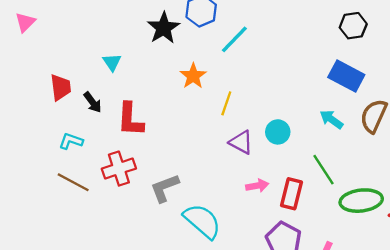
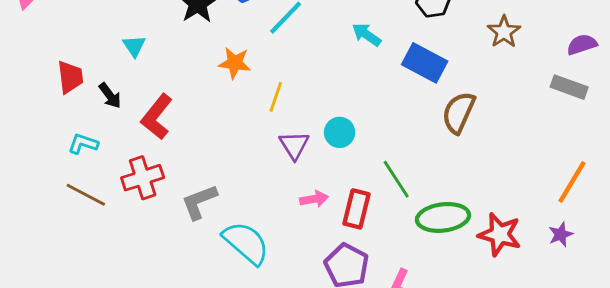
orange star: (193, 76) -> (235, 63), turned -30
red L-shape: (130, 119) -> (157, 117), turned 36
cyan arrow: (331, 119) -> (366, 35), moved
purple triangle: (241, 142) -> (294, 145), turned 30

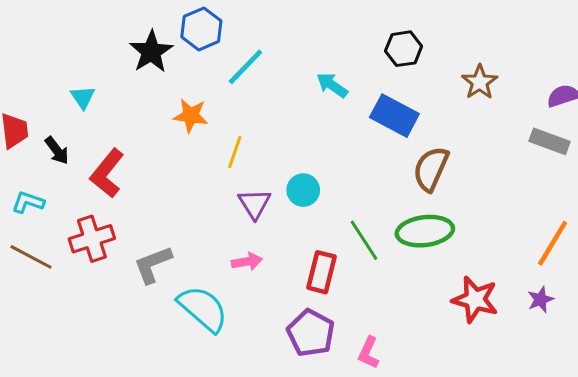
pink arrow: (314, 199) -> (247, 262), moved
green ellipse: (443, 217) -> (425, 231), moved

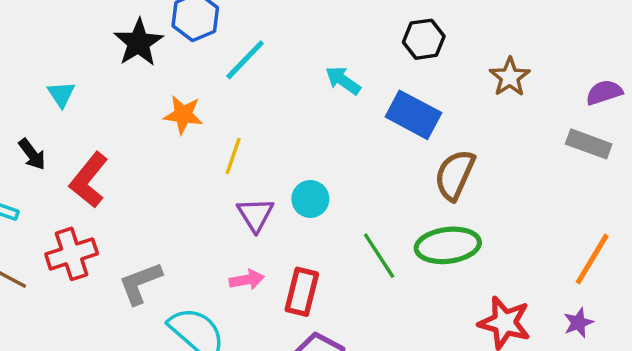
red rectangle: (321, 272) -> (302, 292), moved

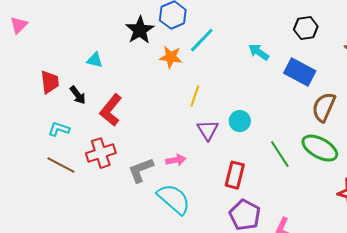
cyan triangle: (61, 94) -> (95, 60), turned -42
orange star: (183, 115) -> (171, 57), moved
green ellipse: (448, 245) -> (320, 148), turned 36
pink arrow: (247, 280) -> (176, 160), moved

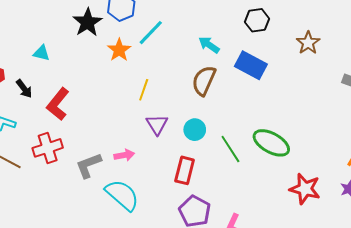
orange star: (171, 57) -> (119, 50), turned 30
brown semicircle: (324, 107) -> (204, 81), moved
cyan circle: (240, 121) -> (195, 130), moved

